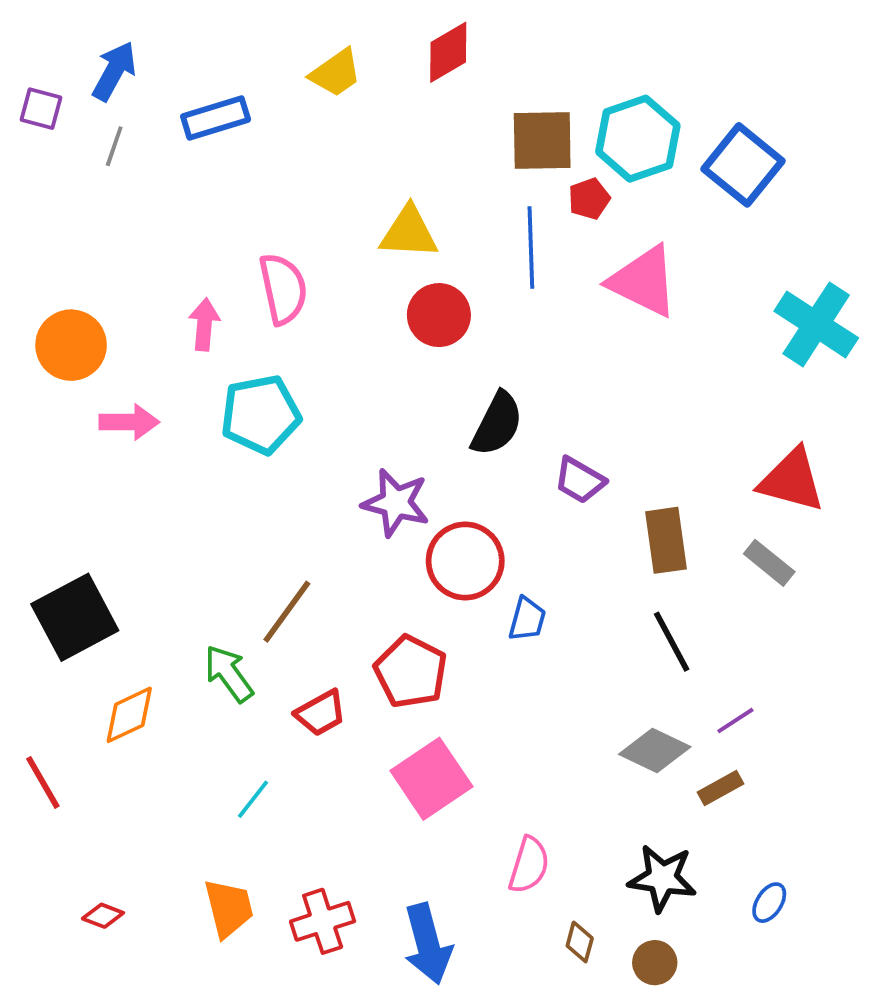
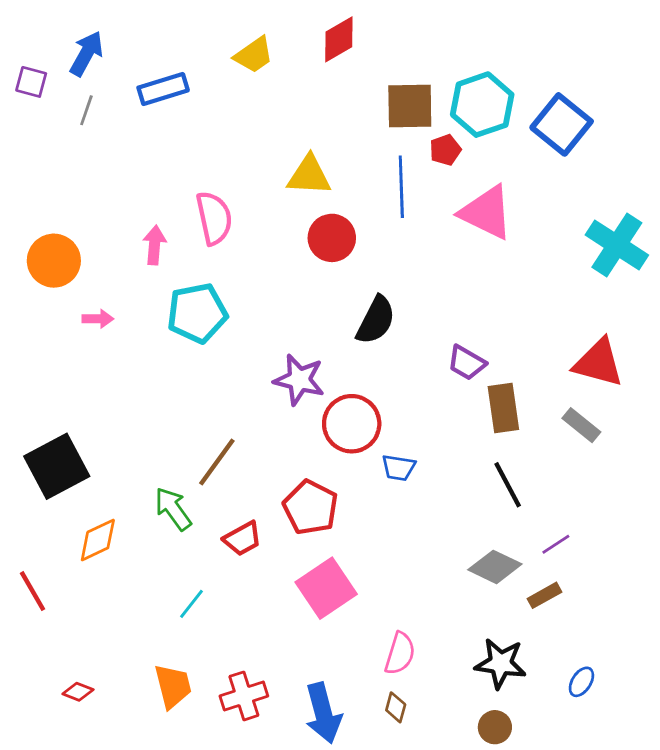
pink arrow: (129, 422) -> (98, 319), size x0.7
purple trapezoid: (580, 480) -> (467, 363), moved
blue trapezoid: (527, 619) -> (398, 468), turned 84
brown diamond: (580, 942) -> (396, 707), moved

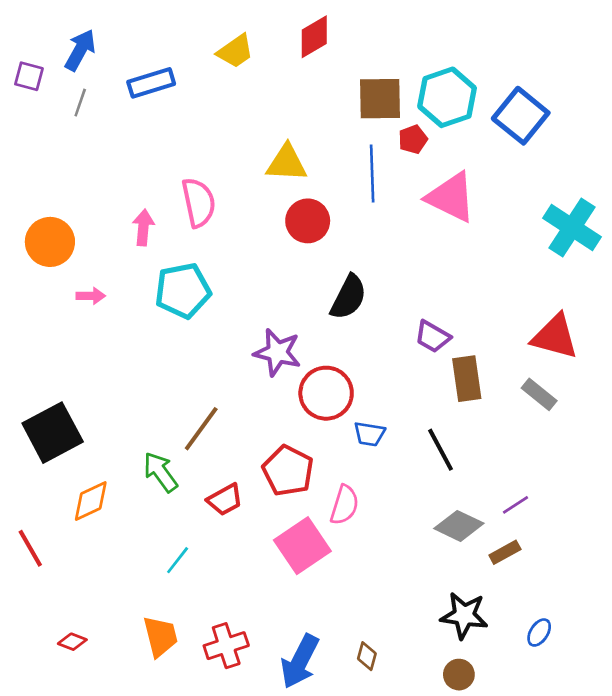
black line: (508, 485) -> (440, 450), moved
pink semicircle: (400, 653) -> (345, 505), moved
blue arrow: (323, 713) -> (300, 661), turned 42

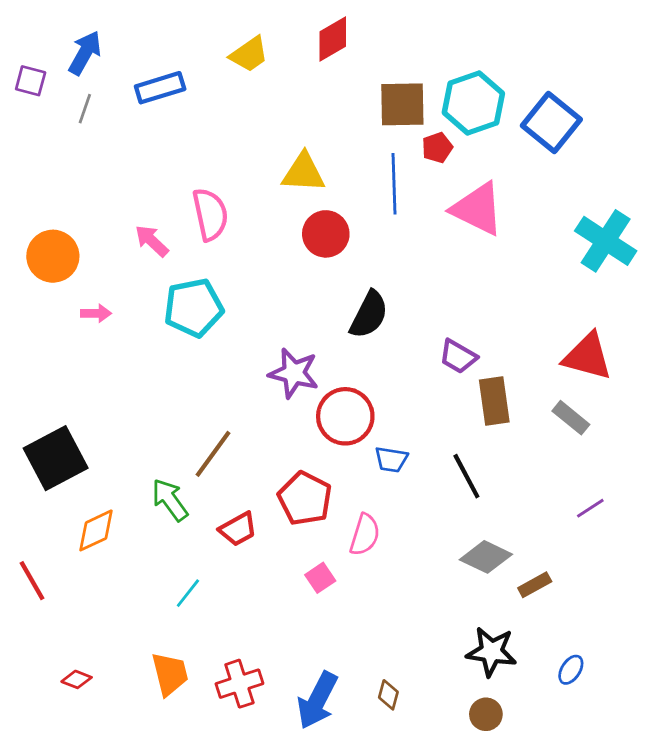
pink arrow: (143, 227) -> (152, 241), turned -52
purple line: (515, 505) -> (590, 508), moved
pink square: (302, 546) -> (320, 578), size x0.5

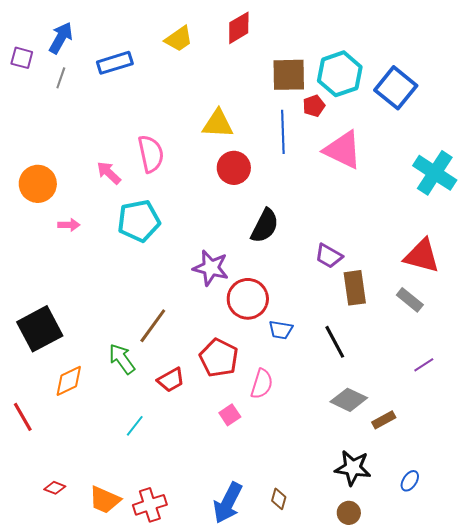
orange trapezoid: (170, 674) -> (105, 500), moved, turned 128
red cross: (239, 684) -> (150, 505), moved

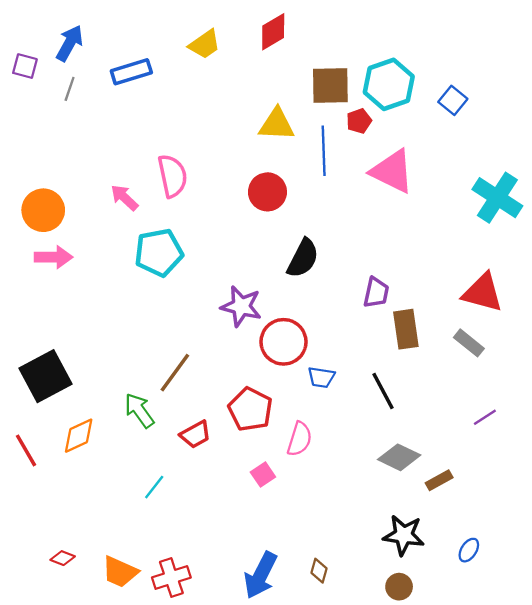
blue square: (396, 88) -> (453, 100), size x0.6
yellow triangle: (218, 124) -> (277, 124), moved
pink arrow: (69, 225) -> (53, 257), moved, size x1.5
purple trapezoid: (329, 256) -> (376, 293), turned -108
red line: (23, 417) -> (26, 450), moved

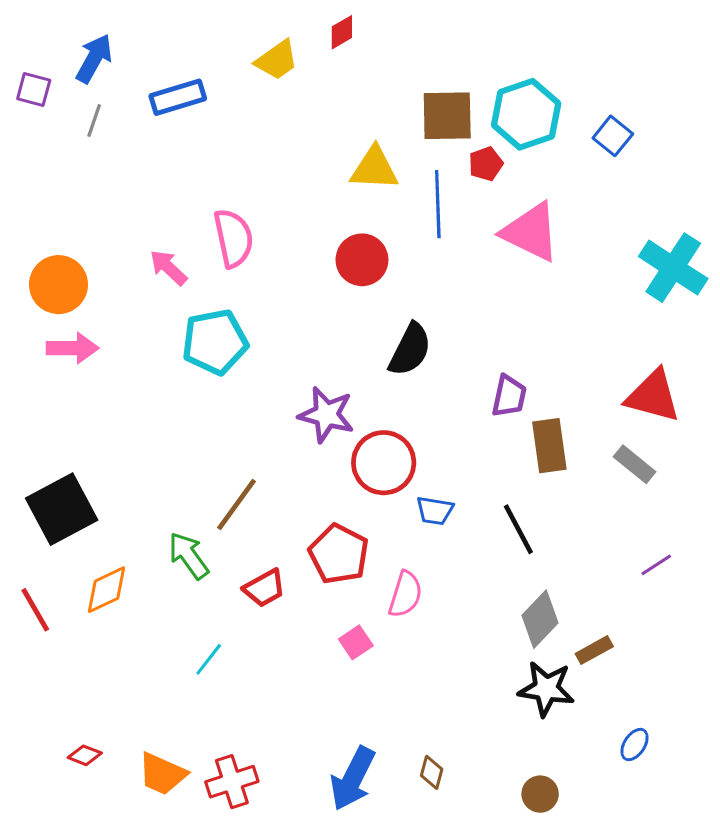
red diamond: (273, 32) -> (342, 32), moved, size x0.7
gray diamond: (399, 457) -> (540, 619), turned -72
black star: (404, 535) -> (546, 689), moved

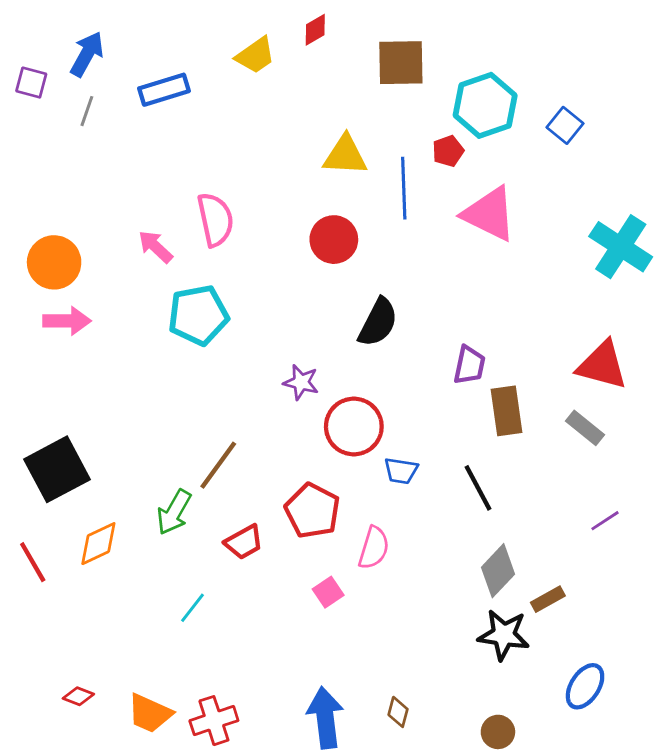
brown square: (447, 116) -> (401, 63), moved
purple star: (326, 415) -> (301, 382), size x0.7
green arrow: (189, 556) -> (174, 512), turned -114
blue ellipse: (635, 745) -> (585, 686), size x1.5
blue arrow: (353, 779) -> (325, 718), turned 146

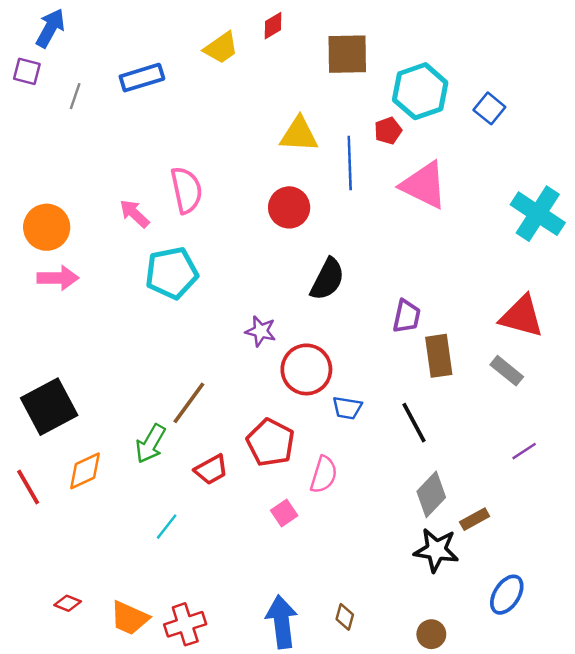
blue arrow: (87, 54) -> (50, 28), moved

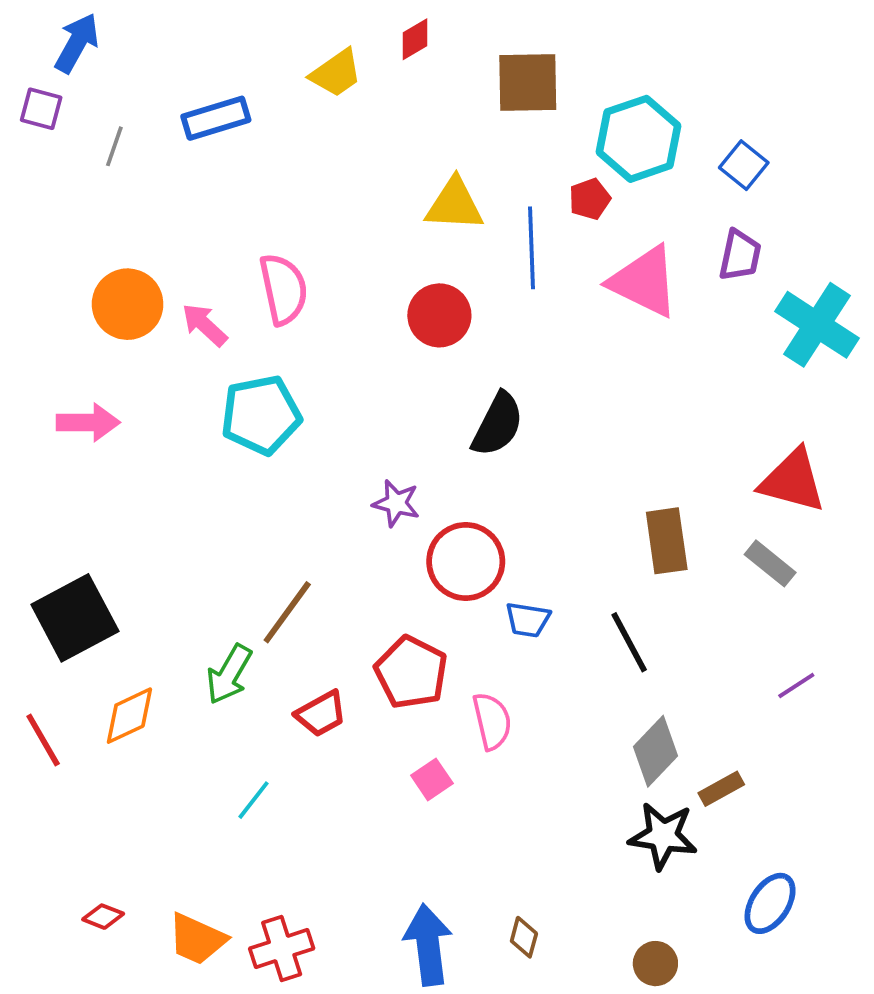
orange circle: (47, 227) -> (128, 304), moved
purple trapezoid: (407, 316) -> (740, 255), moved
pink semicircle: (324, 475) -> (492, 721), turned -30

